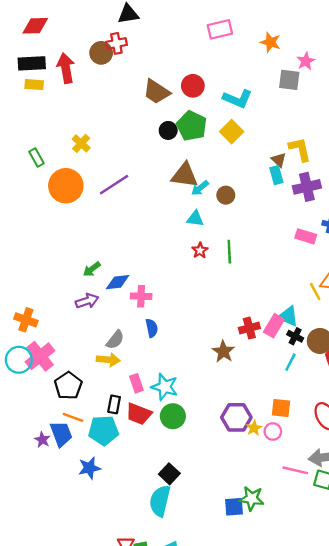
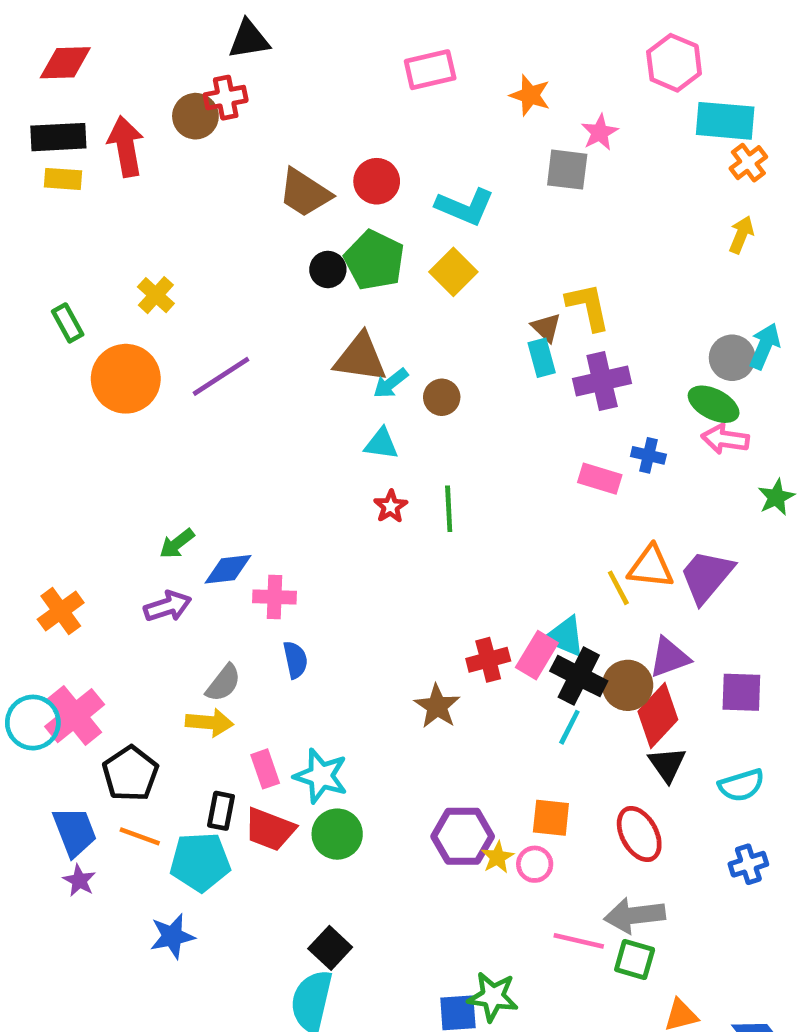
orange cross: (26, 320) -> (61, 611), moved, turned 35
black cross: (295, 336) -> (579, 676), size x1.6
blue trapezoid: (61, 434) -> (75, 832), moved

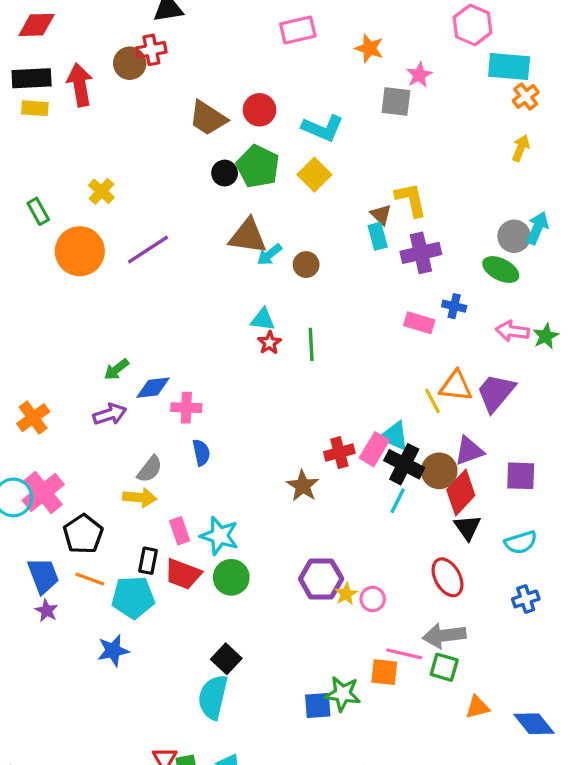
pink arrow: (725, 439) -> (512, 331), moved
cyan triangle: (381, 444) -> (263, 319), moved
orange square: (551, 818) -> (384, 672), moved

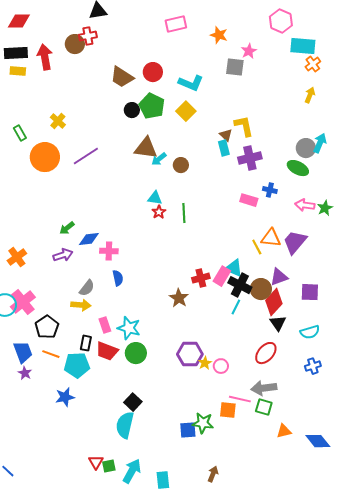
red ellipse: (448, 577) -> (266, 353), turned 70

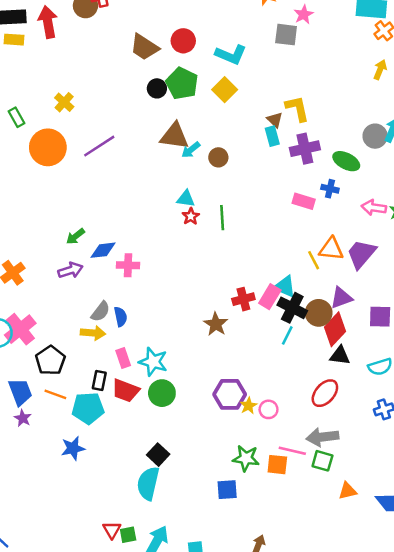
green ellipse: (298, 168) -> (346, 161), moved
blue semicircle: (118, 278) -> (121, 317), moved
black triangle: (278, 323) -> (340, 355), turned -48
green star: (203, 423) -> (246, 458), moved

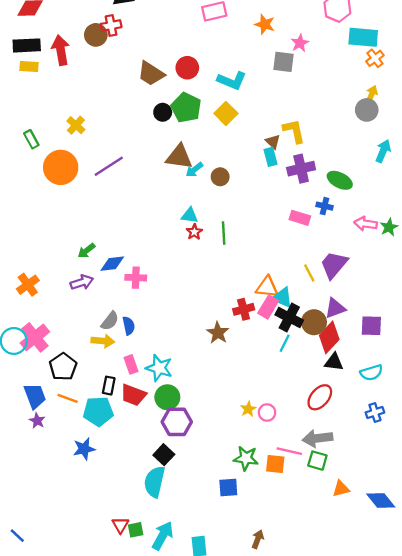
gray circle: (375, 136) -> (367, 110), moved
orange triangle: (331, 249) -> (267, 287), moved
purple trapezoid: (361, 254) -> (334, 265), moved
purple hexagon: (230, 394) -> (177, 422), moved

